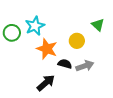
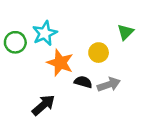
green triangle: (98, 25) -> (125, 32), turned 32
black arrow: (46, 83) -> (43, 105), moved

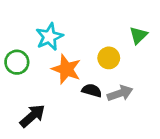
green circle: (15, 42) -> (17, 62), moved
black arrow: (43, 105) -> (32, 116), moved

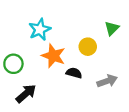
green circle: (17, 62) -> (13, 64), moved
gray arrow: (120, 93) -> (107, 81), moved

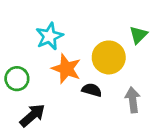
yellow circle: (88, 47) -> (109, 57), size x1.5
gray arrow: (107, 81) -> (133, 100), turned -78

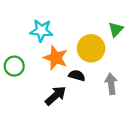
cyan star: (49, 36) -> (41, 31), turned 30
black arrow: (32, 115) -> (56, 96), moved

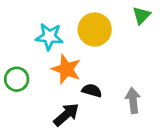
green triangle: (116, 29) -> (141, 15), moved
yellow circle: (91, 48) -> (95, 30), moved

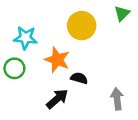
cyan star: (49, 37) -> (25, 38), moved
gray arrow: (133, 100) -> (117, 99), moved

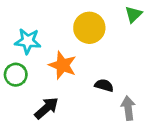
black semicircle: (79, 78) -> (104, 85), moved
black arrow: (57, 99) -> (46, 108), moved

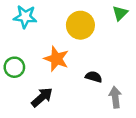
cyan star: (28, 41) -> (25, 17), moved

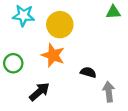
green triangle: (120, 13) -> (113, 12), turned 42
yellow circle: (80, 25) -> (60, 25), moved

